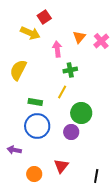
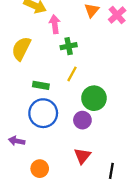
pink arrow: (57, 49) -> (55, 24), moved
green cross: (70, 70) -> (69, 46), moved
red triangle: (61, 166) -> (82, 156), moved

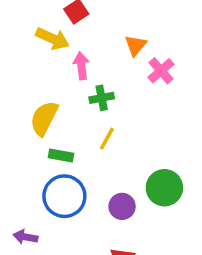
pink cross: (117, 15) -> (161, 71), moved
yellow semicircle: (21, 48) -> (44, 118), moved
green circle: (94, 98) -> (164, 188), moved

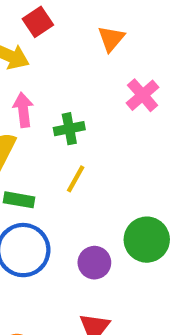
orange triangle: (136, 45) -> (111, 39), moved
pink arrow: (81, 66) -> (23, 110), moved

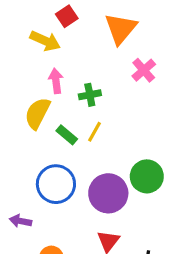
orange triangle: (111, 39) -> (121, 29), size x1.6
green rectangle: (19, 200) -> (67, 135), moved, turned 30
purple circle: (94, 263) -> (108, 193), size x1.6

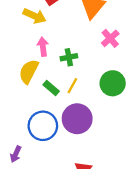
green circle: (147, 176) -> (113, 83), moved
purple circle: (108, 193) -> (77, 119), moved
purple arrow: (21, 221) -> (16, 154), turned -77

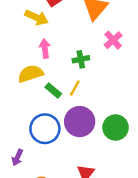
green cross: (69, 57) -> (81, 59), moved
yellow semicircle: (29, 71) -> (31, 74), turned 45
green circle: (113, 83) -> (116, 128), moved

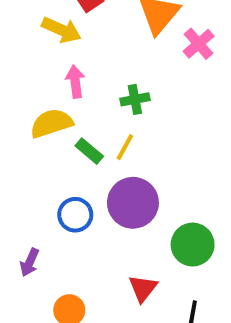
pink cross: (113, 40) -> (199, 44), moved
green circle: (116, 128) -> (193, 245), moved
blue circle: (45, 129) -> (75, 215), size x0.7

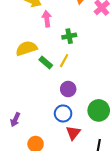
pink arrow: (75, 82) -> (47, 19), moved
purple circle: (133, 203) -> (68, 89), size x0.6
blue circle: (75, 215) -> (63, 113), moved

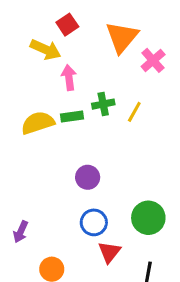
yellow line: (64, 61) -> (134, 112), moved
green rectangle: (46, 63) -> (72, 117), moved, turned -48
purple circle: (68, 89) -> (88, 177), moved

